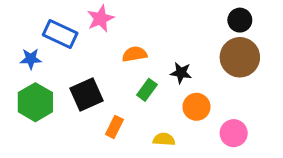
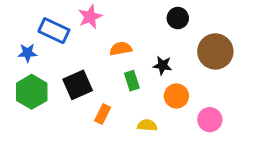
black circle: (240, 20) -> (178, 18), moved
green rectangle: (147, 90) -> (132, 81), turned -54

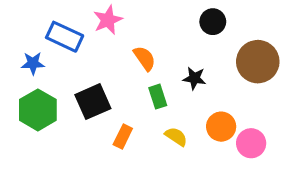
orange semicircle: (121, 49) -> (145, 58), turned 65
orange circle: (176, 96) -> (221, 127), moved
yellow semicircle: (147, 125) -> (176, 137), moved, turned 30

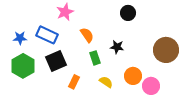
blue rectangle: (65, 37) -> (47, 35), moved
brown circle: (258, 62) -> (166, 50), moved

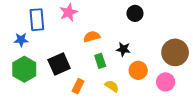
blue rectangle: (47, 35) -> (37, 20), moved, turned 60
orange semicircle: (87, 35) -> (92, 37), turned -70
orange circle: (133, 76) -> (138, 70), moved
pink circle: (151, 86) -> (166, 82), moved

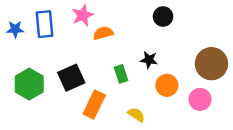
orange semicircle: (92, 37) -> (103, 33), moved
blue star: (21, 40) -> (15, 29), moved
orange rectangle: (78, 86) -> (94, 104), size x1.5
yellow semicircle: (112, 86) -> (136, 115), moved

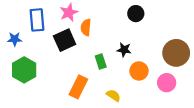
blue star: (15, 29) -> (15, 39), moved
orange semicircle: (103, 33) -> (86, 27), turned -70
black square: (71, 78) -> (65, 40), moved

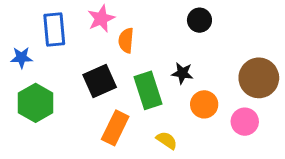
black square: (65, 40) -> (100, 81), moved
green rectangle: (101, 61) -> (148, 90), size x1.6

